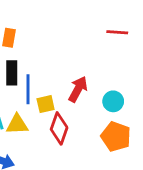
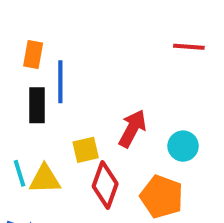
blue line: (28, 89) -> (60, 82), moved
orange pentagon: (116, 137) -> (162, 197), moved

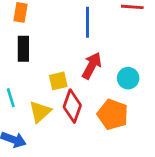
blue line: (60, 82) -> (88, 22), moved
yellow triangle: (45, 179) -> (40, 112), moved, turned -40

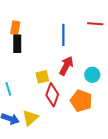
black rectangle: (23, 49) -> (17, 44), moved
yellow triangle: (40, 112) -> (30, 118), moved

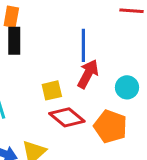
blue line: (63, 35) -> (83, 45), moved
red diamond: (52, 95) -> (67, 117), turned -70

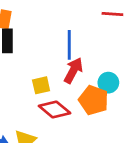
orange pentagon: (110, 126) -> (94, 100), moved

